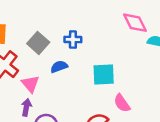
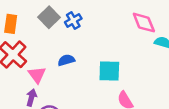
blue cross: (73, 40) -> (73, 20), moved, turned -35
gray square: (38, 43) -> (49, 17), moved

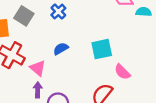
gray square: (49, 17) -> (24, 16), moved

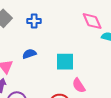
blue cross: (58, 12) -> (34, 21), turned 32

